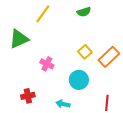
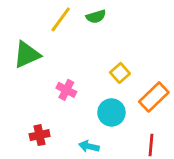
green semicircle: (84, 12) -> (96, 17), moved
orange rectangle: (109, 57) -> (154, 97), moved

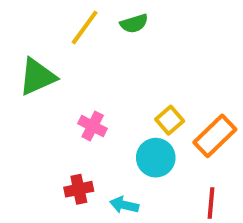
yellow square: (120, 73) -> (170, 120), moved
red cross: (40, 135) -> (79, 189), moved

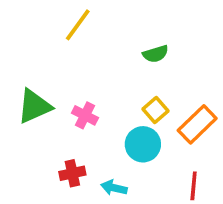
green semicircle: (134, 23) -> (156, 54), moved
green triangle: (37, 77) -> (34, 106), moved

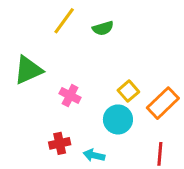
green semicircle: (156, 54) -> (103, 28), moved
green triangle: (34, 106) -> (28, 70), moved

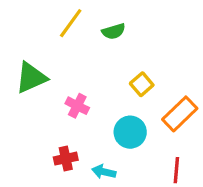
yellow square: (128, 91) -> (142, 84), moved

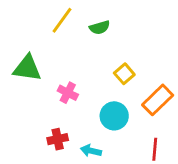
green triangle: (31, 78) -> (27, 68), turned 32

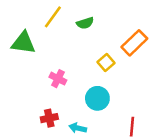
green triangle: (27, 68) -> (23, 43), moved
orange rectangle: (158, 100) -> (134, 43), moved

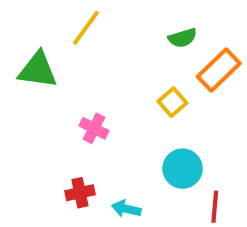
green semicircle: (85, 23) -> (183, 38), moved
cyan circle: (97, 98) -> (183, 169), moved

